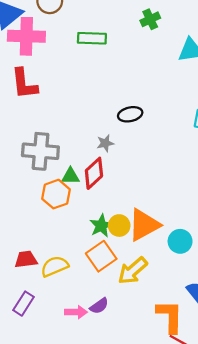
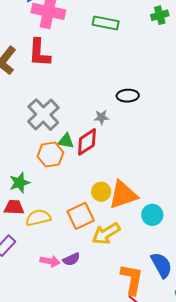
gray cross: (40, 151) -> (43, 115), turned 32
green star: (101, 226) -> (20, 183), moved

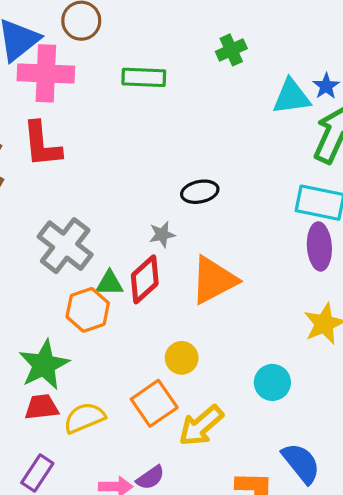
green star: (20, 183) -> (44, 365), size x1.4
orange triangle: (123, 195) -> (214, 280), moved

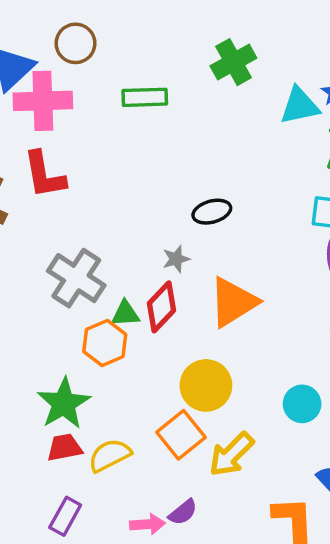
green cross: (231, 50) -> (233, 62), size x1.4
yellow circle: (182, 358) -> (206, 385), size x1.5

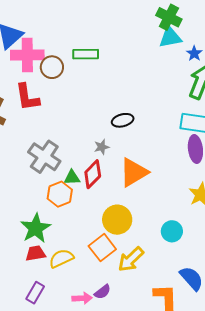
brown circle: (75, 43) -> (52, 67), moved
green cross: (233, 62) -> (169, 17), moved, turned -35
cyan triangle: (300, 106) -> (170, 37), moved

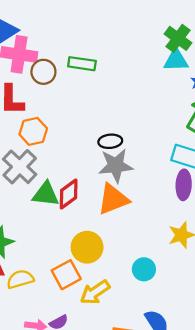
gray star: (102, 147) -> (116, 166), moved, size x2.0
green triangle: (72, 178) -> (46, 194), size x1.5
orange hexagon: (60, 194) -> (33, 131), moved

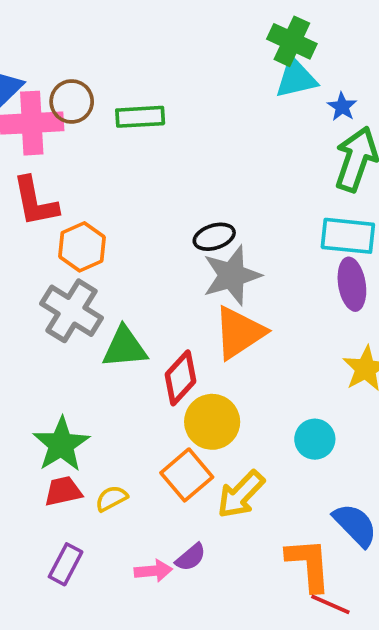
brown circle: (43, 72) -> (72, 101), moved
red diamond: (69, 194) -> (181, 378), moved
yellow semicircle: (20, 279) -> (111, 498), size x0.7

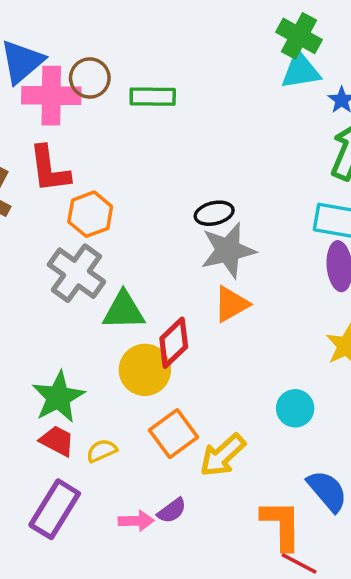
orange triangle: (239, 333) -> (231, 304), size x0.7
yellow circle: (212, 422) -> (145, 370), moved
red trapezoid: (63, 491) -> (57, 441), turned 36
purple rectangle: (66, 564) -> (55, 509), size x1.5

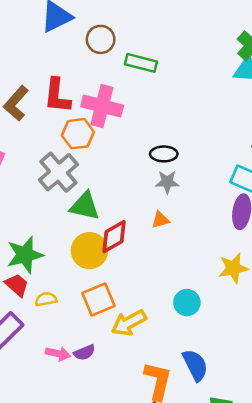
pink cross: (51, 96) -> (102, 106), moved
gray star: (228, 250) -> (167, 182), size x0.6
orange triangle: (231, 304) -> (160, 220), size x0.7

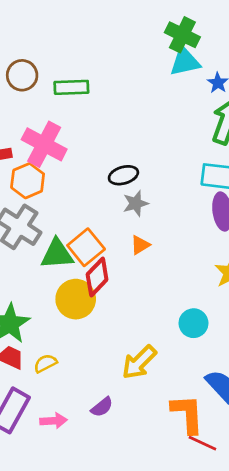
pink cross: (102, 106) -> (44, 144), turned 30
orange square: (98, 299) -> (86, 247), moved
pink arrow: (58, 354) -> (54, 421), moved

